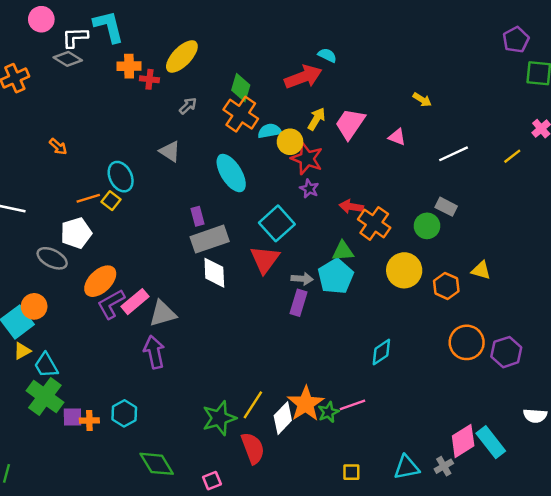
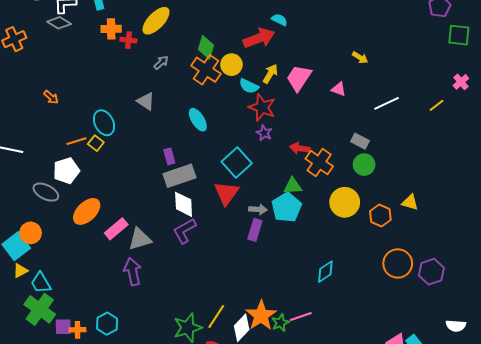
cyan semicircle: (270, 131) -> (249, 86), moved, turned -144
yellow circle: (290, 142) -> (231, 65), moved
cyan ellipse: (231, 173) -> (198, 120), size x0.7
gray rectangle: (446, 207) -> (360, 141), moved
purple L-shape: (111, 304) -> (185, 231), moved

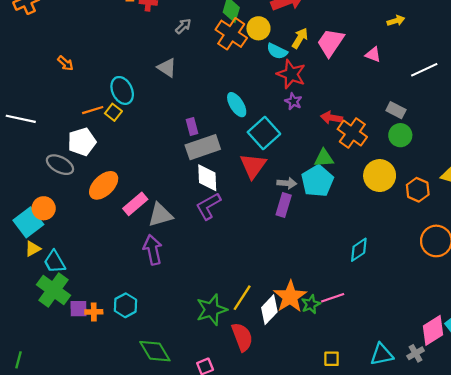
yellow arrow: (360, 57) -> (396, 21), turned -49
cyan ellipse: (198, 120) -> (237, 105), moved

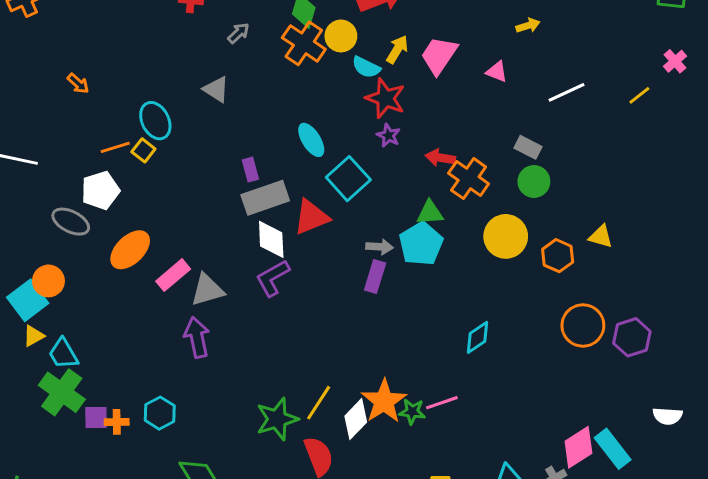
red triangle: (253, 166) -> (311, 217), moved, turned 32
green star: (311, 304) -> (412, 412), turned 30

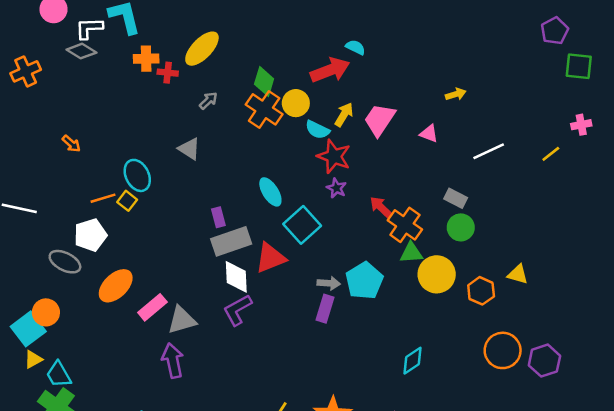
pink cross: (675, 61) -> (581, 125), turned 30
red arrow: (440, 158) -> (381, 207), turned 35
green triangle: (430, 213) -> (411, 253), moved

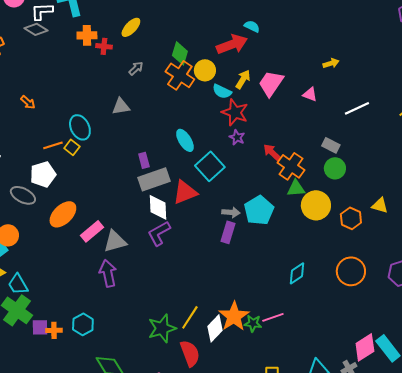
yellow ellipse: (202, 49) -> (131, 27), size x0.7
gray triangle: (189, 149) -> (121, 106), turned -42
orange circle: (503, 350) -> (351, 271), moved

